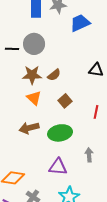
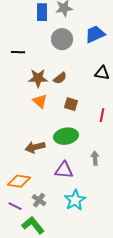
blue trapezoid: (80, 23) -> (95, 34), moved
gray circle: (34, 44) -> (62, 39), moved
brown square: (65, 101) -> (71, 104), turned -32
brown arrow: (29, 128) -> (35, 147), moved

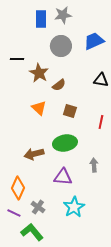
brown star: (38, 78) -> (39, 73), moved, turned 30
orange diamond: (19, 181) -> (18, 188), turned -75

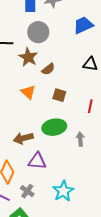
gray circle: (61, 46) -> (38, 32), moved
gray arrow: (94, 165) -> (80, 139), moved
purple triangle: (63, 177) -> (37, 161), moved

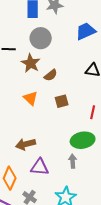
brown square: (59, 95) -> (62, 101), turned -32
green ellipse: (54, 127) -> (83, 140), moved
gray arrow: (80, 139) -> (73, 161), moved

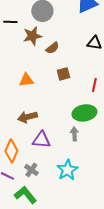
brown star: (31, 63) -> (32, 36), turned 30
orange triangle: (31, 98) -> (26, 80), moved, turned -49

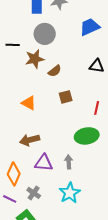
orange triangle: (26, 80) -> (29, 103), turned 35
gray arrow: (74, 134) -> (69, 162), moved

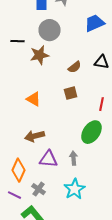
brown semicircle: (55, 71) -> (74, 67), moved
green ellipse: (87, 136) -> (92, 132), turned -45

